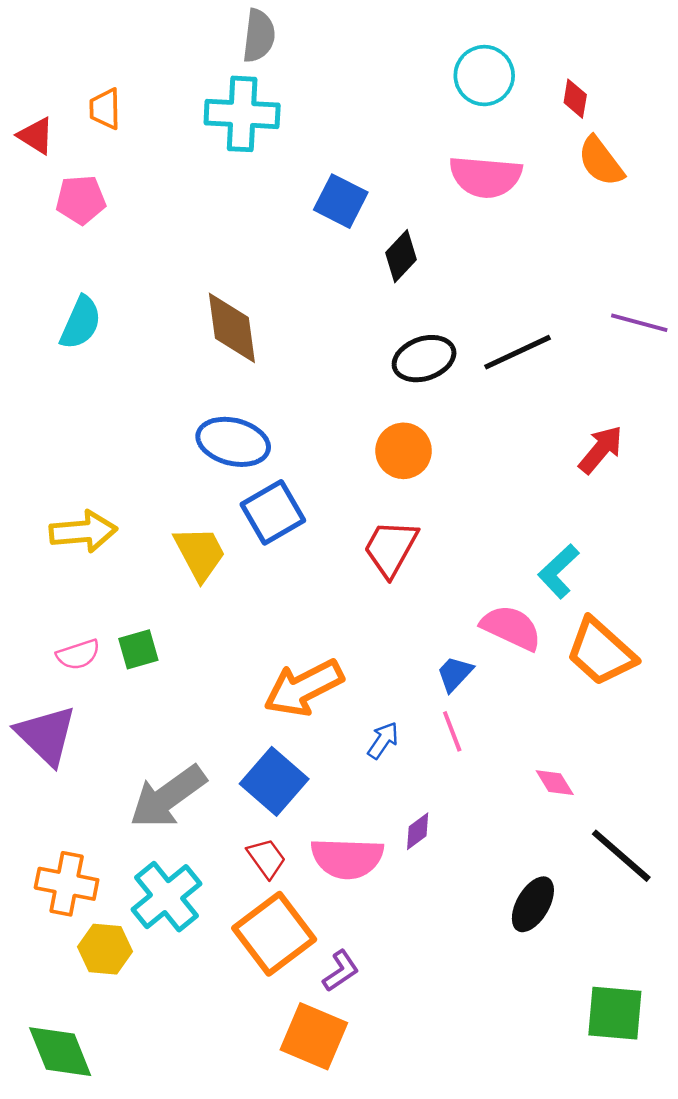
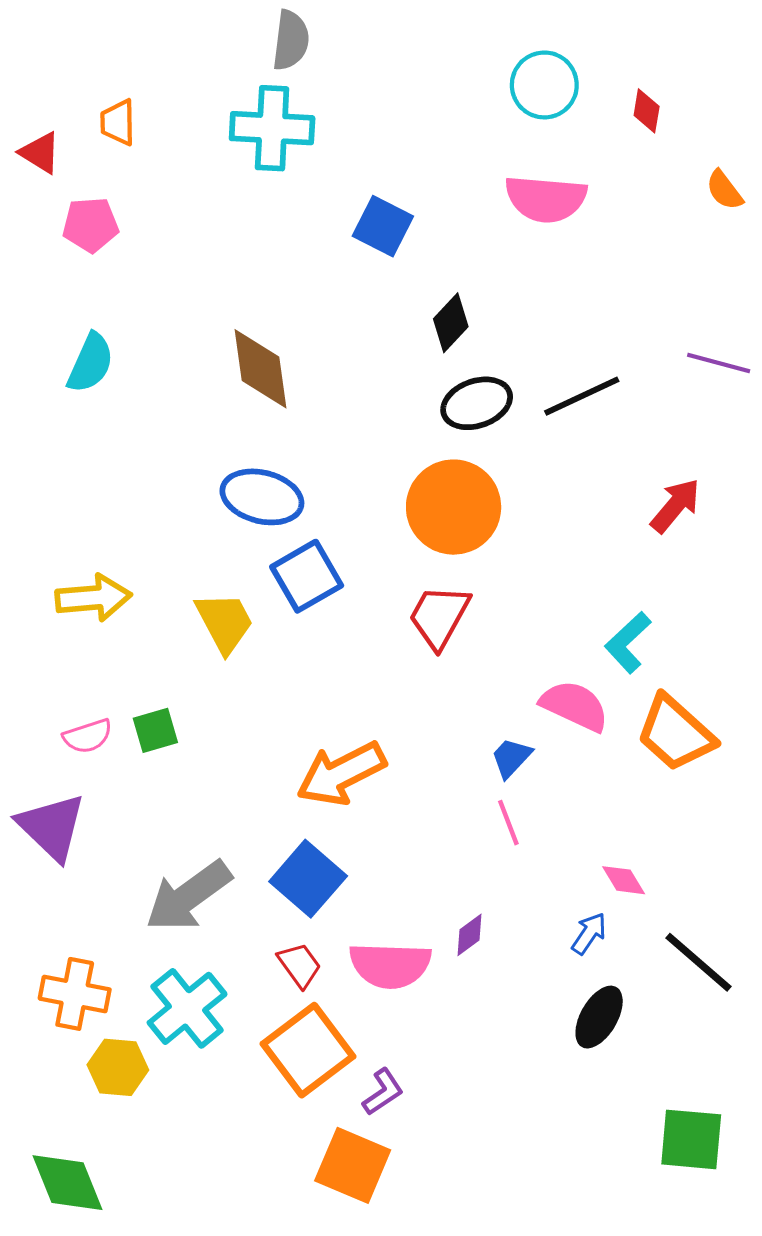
orange semicircle: (601, 161) -> (724, 190), moved, size x0.7
black diamond: (401, 256) -> (451, 323), moved
orange circle: (404, 451) -> (454, 507), size x1.5
blue arrow: (383, 740) -> (589, 933), moved

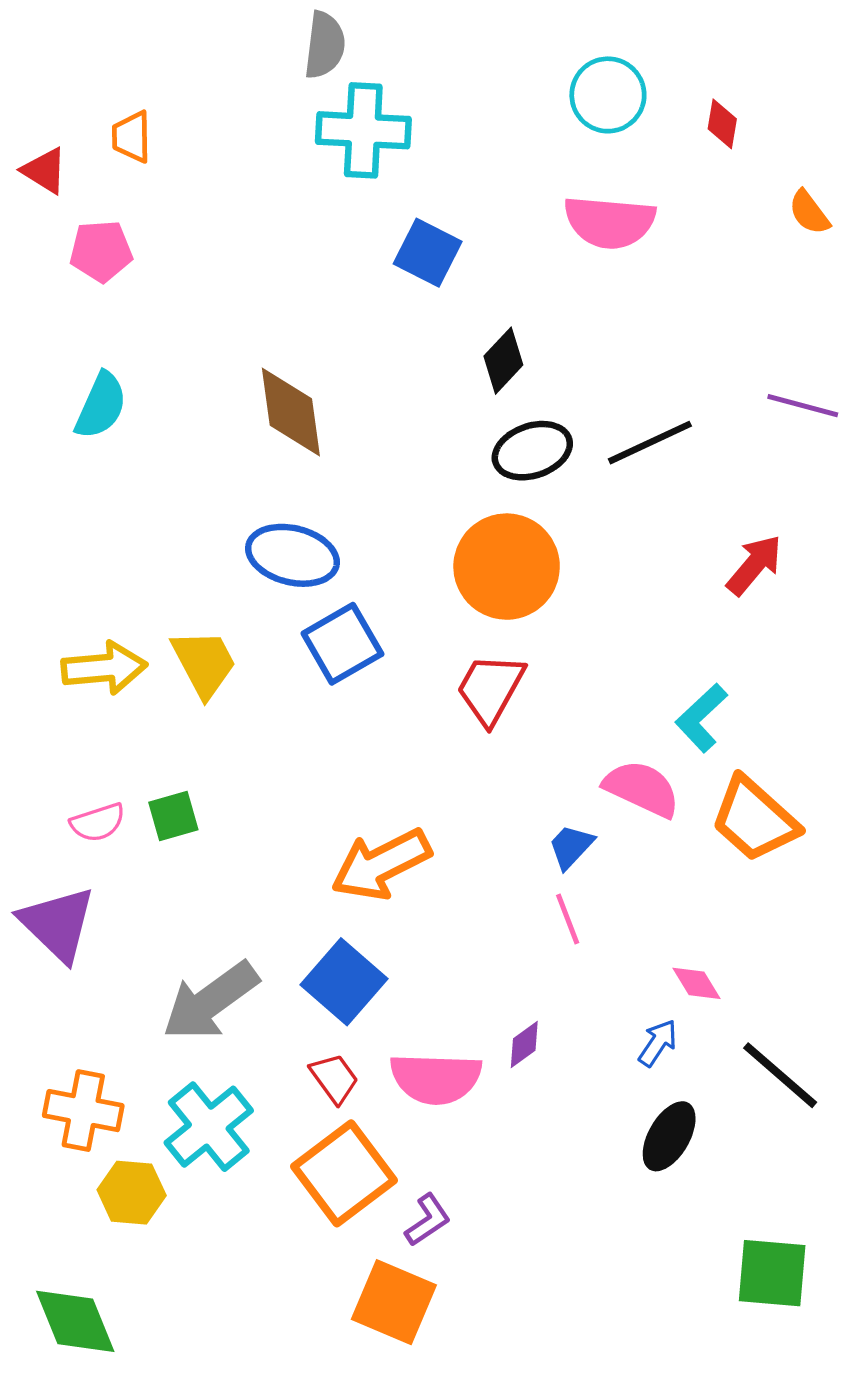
cyan cross: (272, 128) -> (363, 130), moved
yellow trapezoid: (224, 622) -> (204, 663), moved

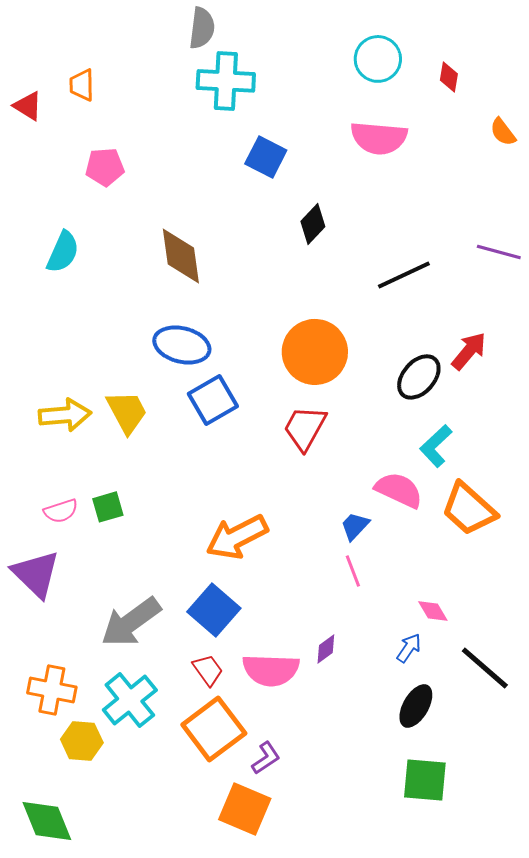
pink pentagon: (101, 251) -> (105, 167), moved
black ellipse: (532, 451) -> (419, 377), moved, turned -30
green square: (772, 1273) -> (425, 780), moved

